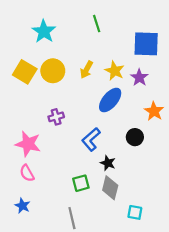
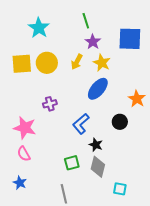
yellow square: (25, 72) -> (22, 64), turned -35
purple star: (139, 78) -> (93, 42), moved

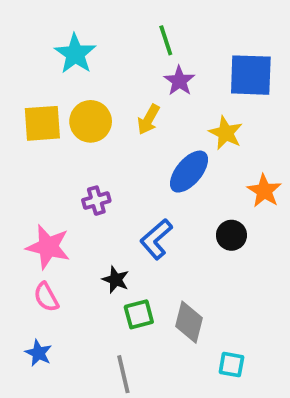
yellow star: (102, 63) -> (226, 133), moved
black star: (96, 145) -> (116, 280), moved

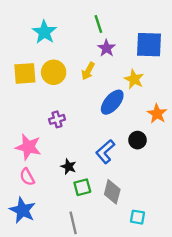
blue L-shape: (156, 239) -> (105, 152), moved
blue star: (38, 353) -> (23, 210), size x1.6

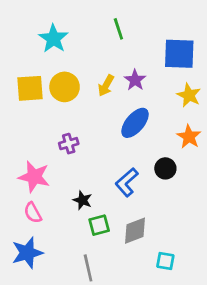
purple star: (106, 48) -> (135, 80), moved
yellow star: (134, 79) -> (189, 95), moved
gray diamond: (112, 192) -> (135, 231), turned 55
blue star: (23, 210) -> (27, 253), turned 30

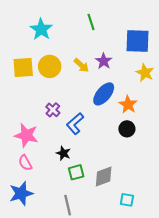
yellow arrow: (106, 86) -> (81, 65), turned -77
orange star: (189, 137) -> (128, 105), moved
purple cross: (69, 144) -> (53, 110), turned -32
blue L-shape: (127, 182) -> (75, 124), moved

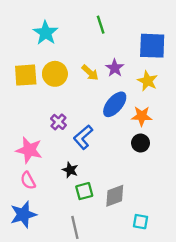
yellow star: (145, 73) -> (148, 81), moved
orange star: (128, 105) -> (142, 116), turned -30

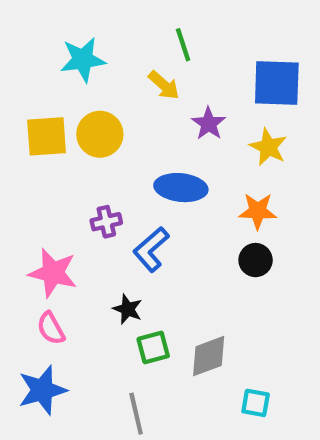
cyan star: (46, 33) -> (83, 60), turned 30
yellow arrow: (90, 73) -> (164, 85), moved
blue ellipse: (115, 104) -> (181, 188), moved, turned 56
purple cross: (58, 122) -> (106, 222), turned 35

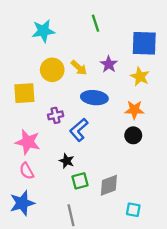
yellow arrow: (164, 85) -> (79, 68), moved
yellow square: (47, 136) -> (24, 93), moved

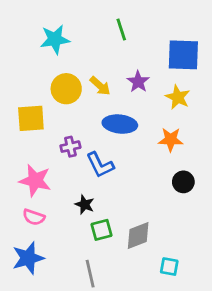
blue L-shape: (79, 130) -> (100, 165), turned -75
black circle: (133, 135) -> (183, 182), moved
pink semicircle: (27, 171) -> (34, 217), turned -42

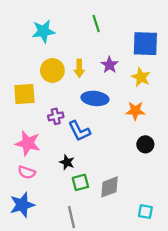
yellow arrow: (100, 86) -> (79, 68), turned 48
cyan square: (169, 267) -> (145, 212), moved

